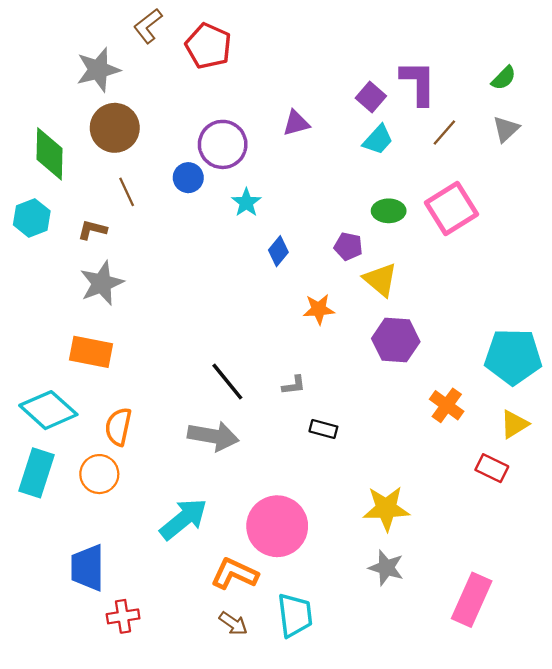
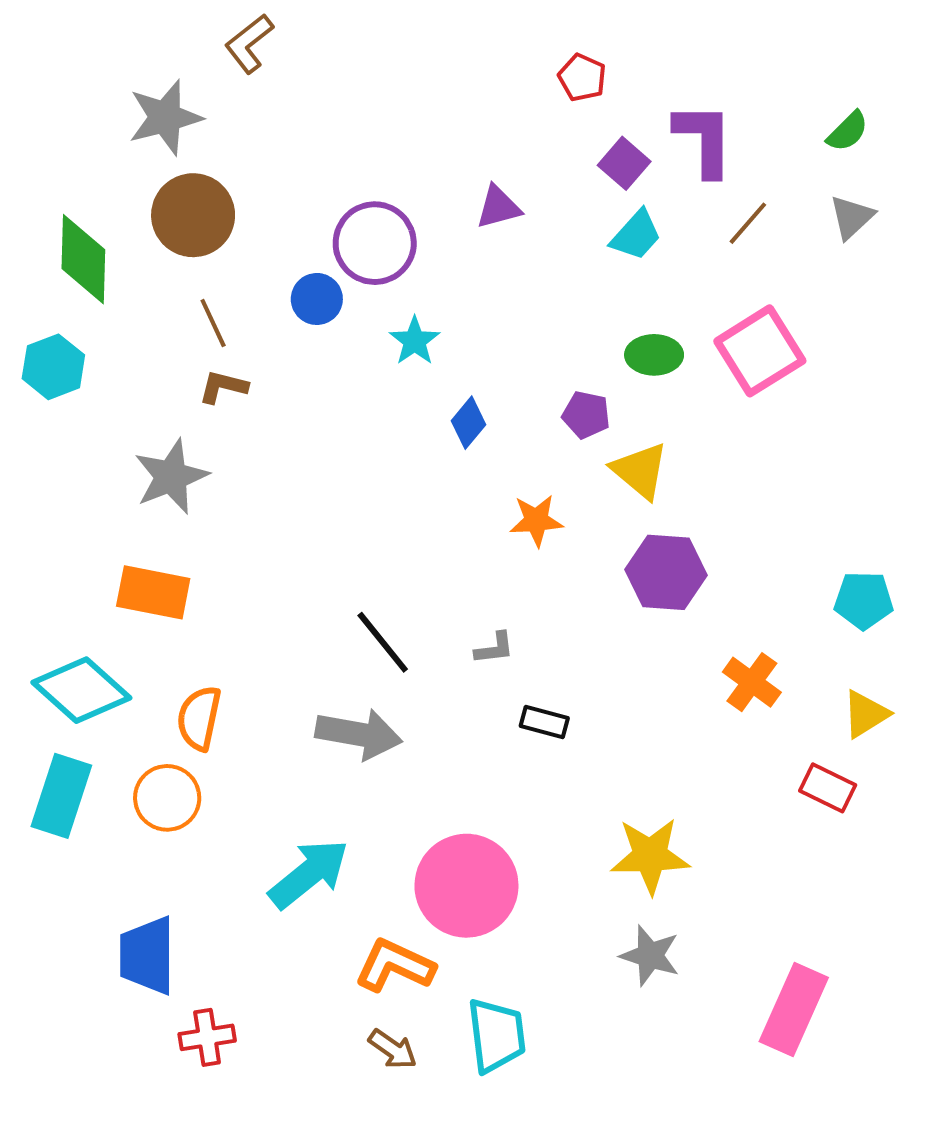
red pentagon: (208, 46) -> (582, 77), moved, size x0.6
brown L-shape: (92, 230) -> (223, 387), moved
cyan pentagon: (513, 357) -> (864, 600), size x0.6

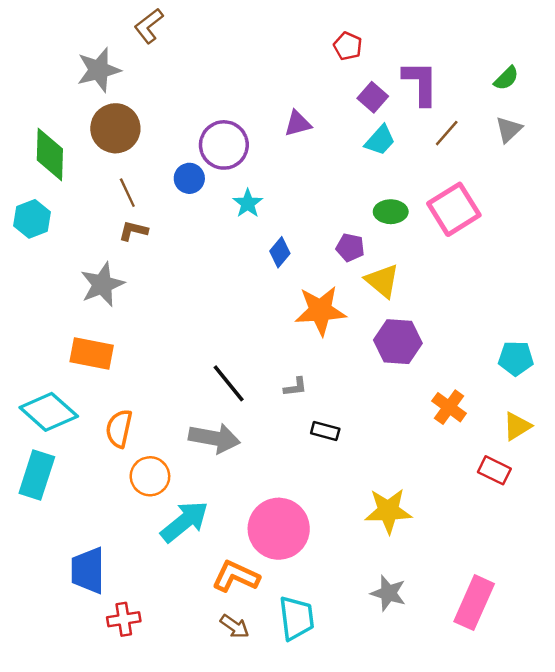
orange star: (536, 520) -> (320, 311), size x1.6
orange circle: (167, 798) -> (150, 476), moved
gray star: (650, 956) -> (388, 593), moved

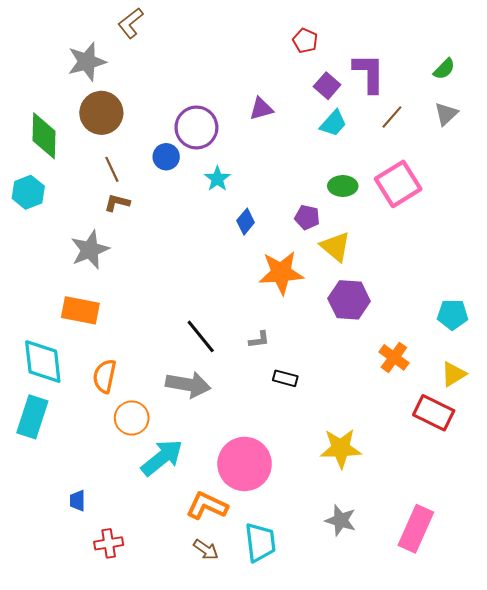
cyan diamond: (49, 412) -> (43, 362), turned 42
red rectangle: (494, 470) -> (434, 413), size x1.4
blue trapezoid: (88, 570) -> (77, 501), size x0.5

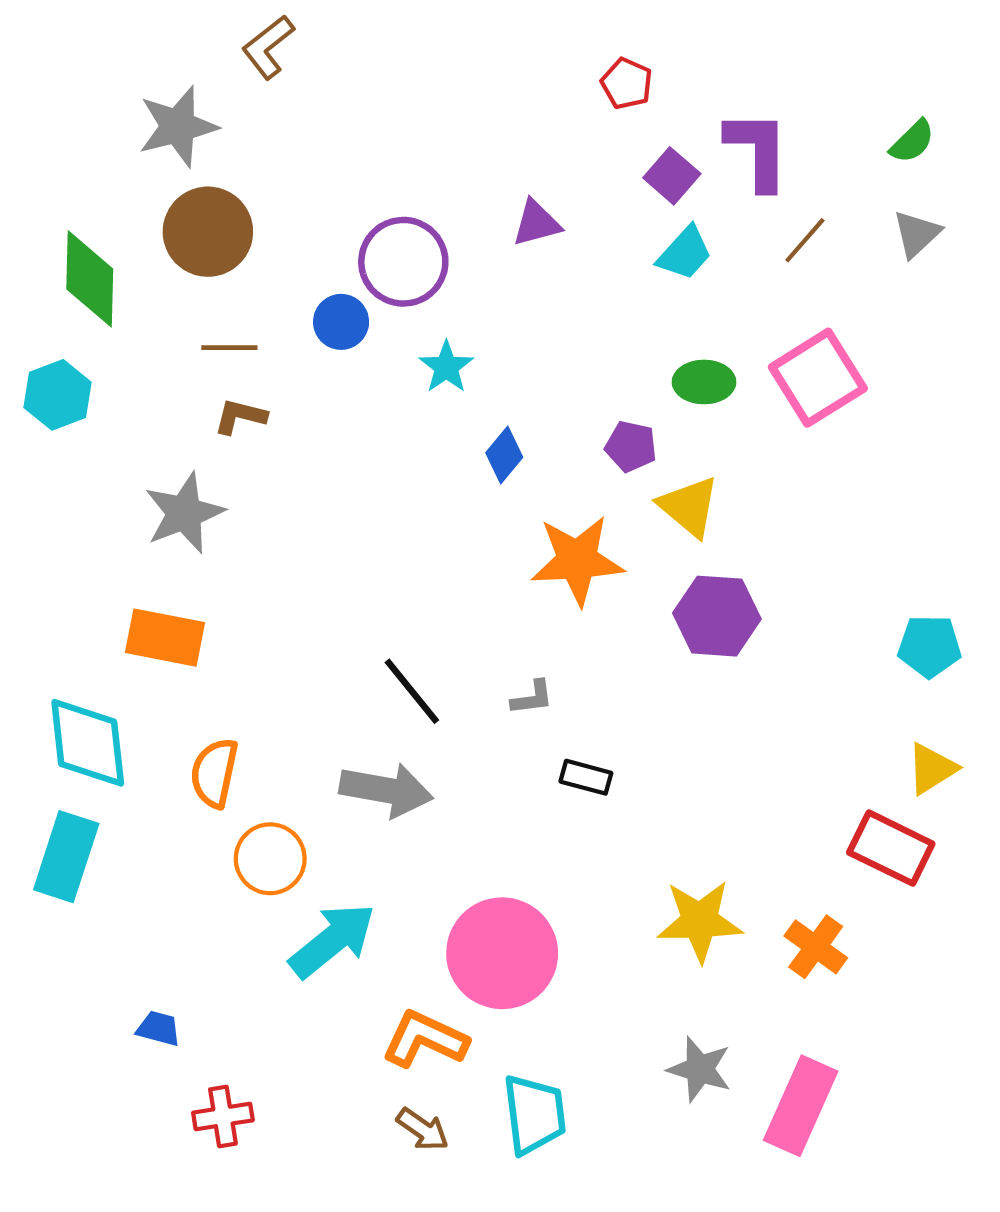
brown line: (112, 169) -> (229, 348), turned -65
orange cross: (394, 357) -> (816, 947), moved
blue trapezoid: (77, 501) -> (159, 1028), turned 105
pink rectangle: (416, 529) -> (801, 1106), moved

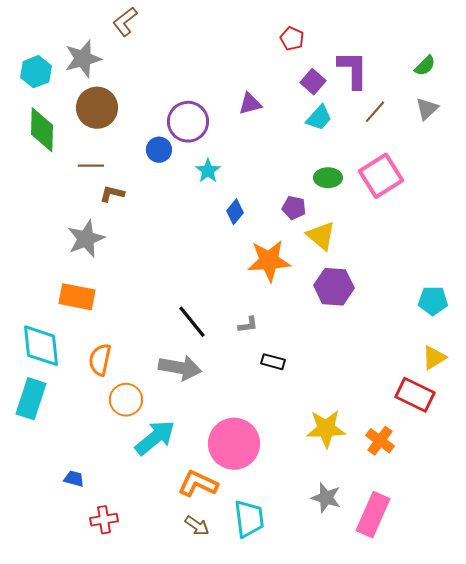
brown line: (229, 348) -> (91, 166), moved
cyan hexagon: (58, 395) -> (36, 72), moved

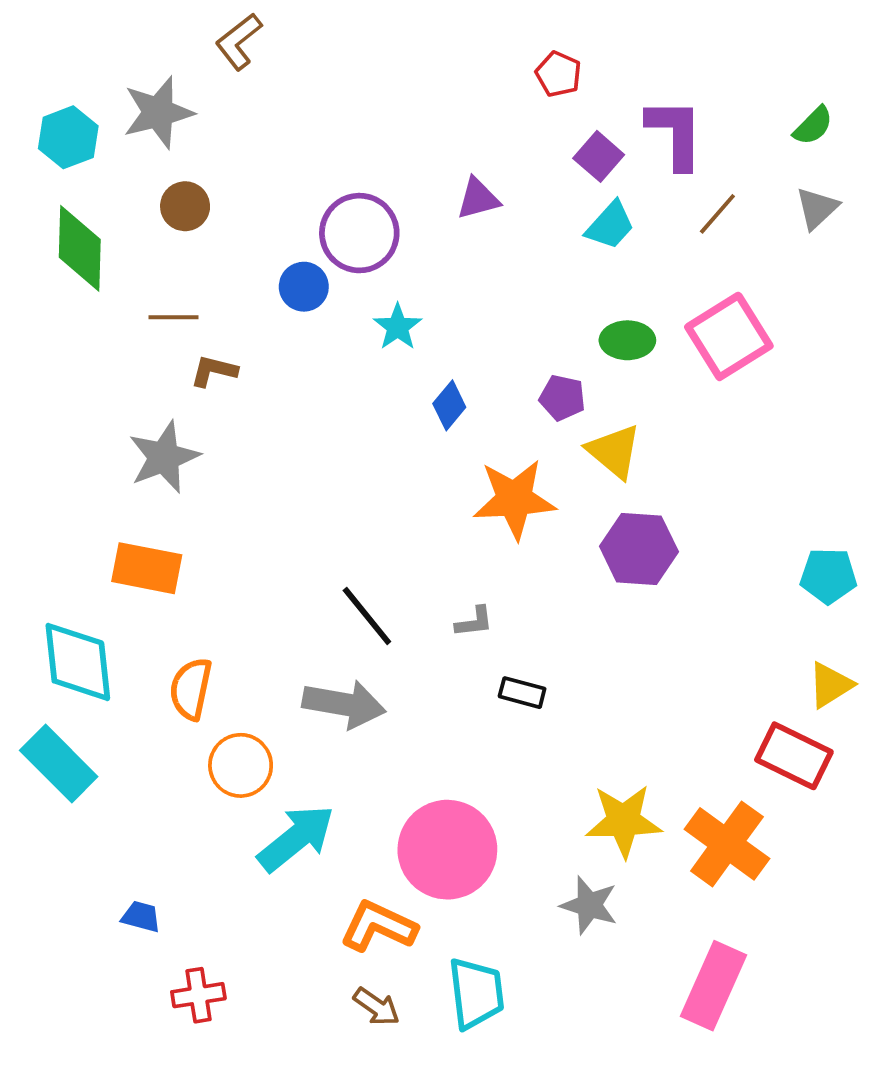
brown circle: (97, 108) -> (185, 206), size x0.6
cyan rectangle: (31, 399) -> (59, 763), turned -63
orange cross: (380, 441) -> (727, 844), size x1.5
gray star: (326, 498) -> (589, 905), moved

